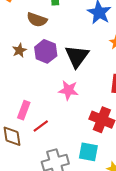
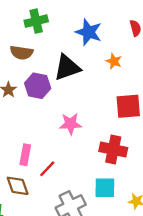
black triangle: (77, 56) -> (67, 68), moved, turned 45

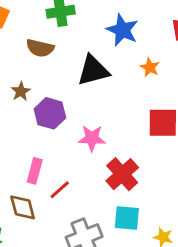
purple hexagon: (38, 86) -> (50, 113), moved
red cross: (113, 150) -> (122, 174), moved, turned 32

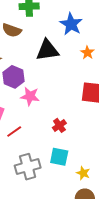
pink star: (92, 138) -> (30, 96), moved
red cross: (122, 174) -> (59, 125), size x0.6

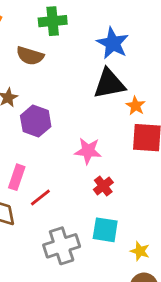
black triangle: (47, 50) -> (109, 84), moved
orange star: (87, 53) -> (136, 106), moved
pink star: (30, 96) -> (88, 151), moved

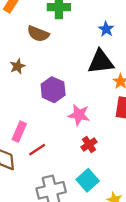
blue star: (113, 43) -> (106, 29), size x0.6
purple hexagon: (36, 121) -> (53, 90), moved
cyan square: (105, 230) -> (88, 180), turned 35

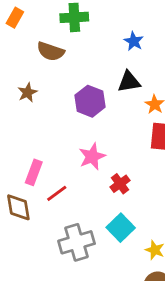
black triangle: (101, 62) -> (129, 82), size x0.7
purple hexagon: (53, 90) -> (90, 101), moved
pink star: (79, 115) -> (92, 157), moved, turned -30

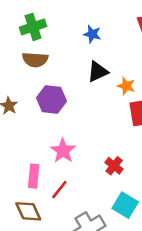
brown semicircle: (51, 51) -> (35, 60), moved
purple hexagon: (90, 101) -> (52, 100), moved
pink star: (92, 157) -> (63, 151), moved

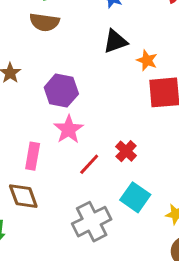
purple hexagon: (52, 100) -> (61, 91), moved
red line: (59, 190) -> (89, 164), moved

